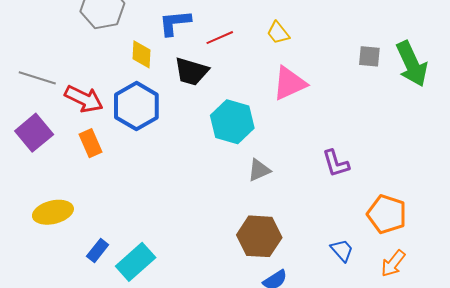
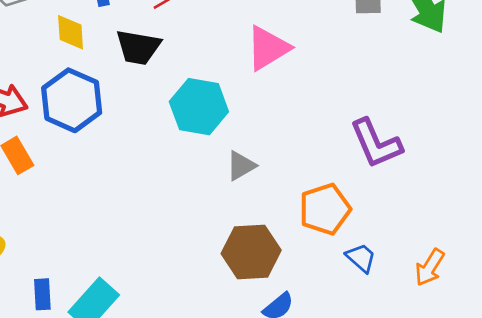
purple L-shape: (336, 163) -> (376, 143), moved, size x1.4
orange pentagon: (387, 214) -> (325, 209), moved, turned -30
blue rectangle: (98, 250) -> (42, 294), turned -35

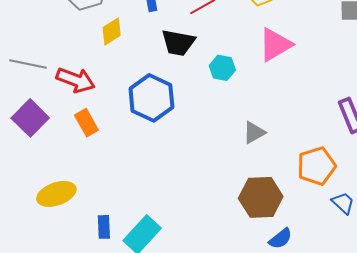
yellow diamond: (71, 32) -> (112, 31), moved, turned 60
blue hexagon: (72, 100) -> (151, 98), moved
cyan hexagon: (199, 107) -> (222, 68), moved, size x0.6

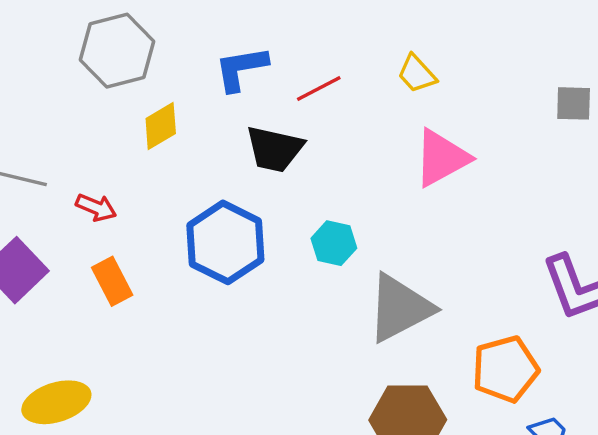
cyan hexagon: (222, 68) -> (334, 243), moved
red arrow: (76, 80) -> (96, 207), size x0.6
gray triangle: (254, 133) -> (400, 308), size x1.8

